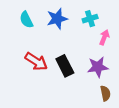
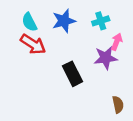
red arrow: (36, 61) -> (33, 44), moved
purple star: (98, 67) -> (106, 58), moved

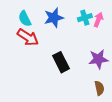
pink arrow: (117, 42) -> (98, 20), moved
purple star: (106, 58) -> (98, 59), moved

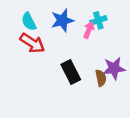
pink arrow: (98, 20) -> (89, 30), moved
brown semicircle: (99, 88) -> (101, 78), moved

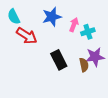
cyan cross: (98, 20) -> (88, 32), moved
cyan semicircle: (29, 22) -> (14, 17), moved

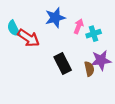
cyan semicircle: (14, 17) -> (14, 28), moved

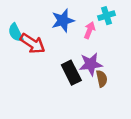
cyan cross: (94, 34) -> (106, 16), moved
purple star: (101, 60) -> (91, 64), moved

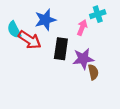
blue star: (63, 20) -> (45, 20), moved
black rectangle: (71, 73) -> (61, 49), moved, turned 35

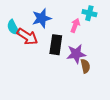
cyan cross: (98, 14) -> (89, 13), turned 32

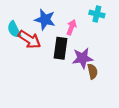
blue star: (42, 18) -> (45, 20), turned 30
pink arrow: (75, 25) -> (71, 27), moved

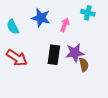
red arrow: (29, 39) -> (17, 58), moved
black rectangle: (60, 48) -> (54, 55), moved

